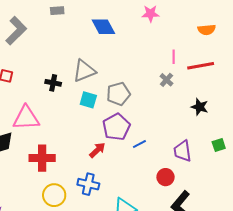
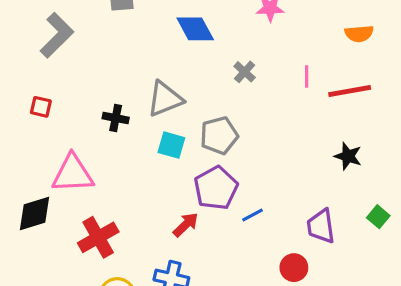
gray cross: (166, 80) -> (245, 72), moved
green square: (219, 145) -> (378, 217), turned -32
red cross: (42, 158) -> (98, 237), turned -30

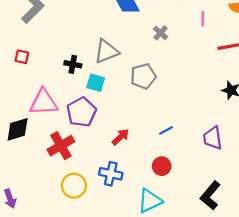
pink line: (307, 77) -> (203, 19), moved
cyan square: (171, 145) -> (96, 83), moved
purple pentagon: (216, 188) -> (81, 112), moved
red circle: (294, 268) -> (162, 166), moved

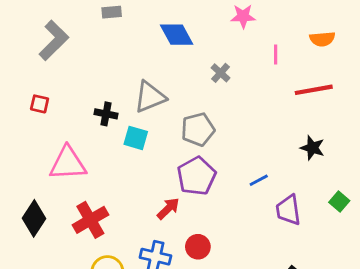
purple pentagon: (81, 112) -> (196, 176), moved
black diamond: (18, 129) -> (34, 218), moved, turned -40
blue line: (166, 130) -> (259, 180), moved
red circle: (162, 166) -> (198, 247), moved

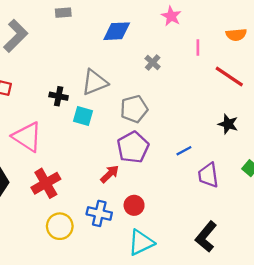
pink star: (243, 16) -> (171, 16), turned 30
blue diamond: (177, 35) -> (117, 31), turned -64
red line: (314, 90) -> (229, 76), turned 44
pink triangle: (68, 163) -> (27, 137), turned 36

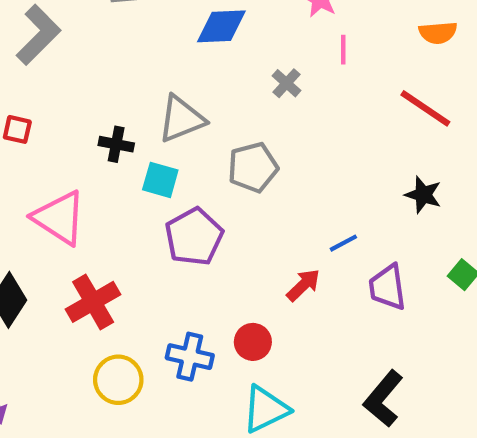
pink line: (198, 47) -> (343, 50), moved
purple pentagon: (133, 147) -> (194, 237), moved
red arrow: (110, 174) -> (303, 285), moved

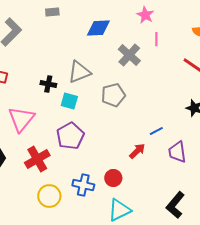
gray cross: (287, 83) -> (129, 55), size x1.6
pink triangle: (59, 218) -> (21, 119), turned 36
purple pentagon: (194, 237) -> (70, 136), moved

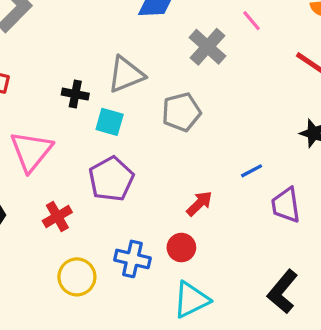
pink line: (156, 39) -> (252, 21), turned -40
red arrow: (137, 151) -> (199, 203), moved
red cross: (37, 159) -> (57, 217), size x0.7

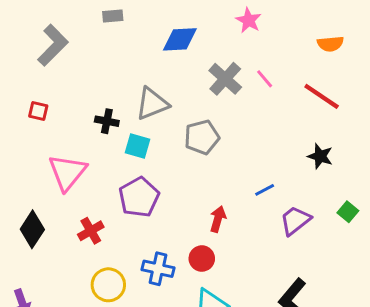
pink line: (252, 21) -> (265, 79), moved
red arrow: (199, 203) -> (218, 219), turned -30
purple trapezoid: (286, 205) -> (295, 221), turned 60

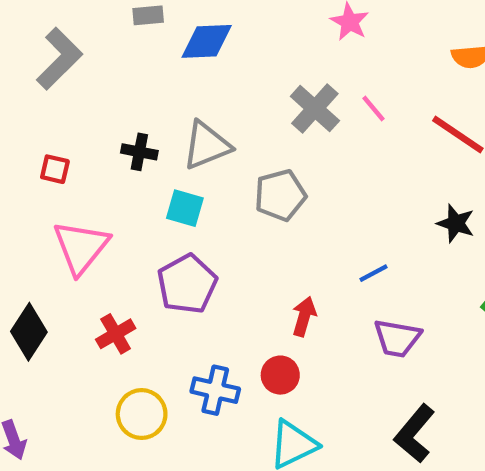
blue diamond: (180, 39) -> (207, 41), moved
red square: (38, 111) -> (55, 169), moved
black cross: (107, 121) -> (139, 152), moved
purple trapezoid: (295, 221) -> (397, 338), moved, turned -132

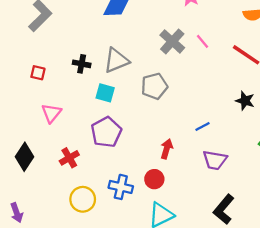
pink triangle: (81, 247) -> (51, 113), size x0.7

